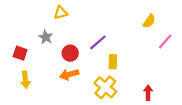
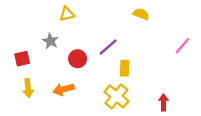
yellow semicircle: (149, 21) -> (141, 14), moved, turned -104
red square: (20, 53) -> (22, 59), turned -32
orange arrow: (69, 74) -> (63, 89), moved

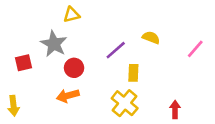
yellow semicircle: (141, 14) -> (151, 38), moved
gray star: (50, 41) -> (54, 44), size x1.5
red circle: (78, 59) -> (74, 68), moved
yellow arrow: (28, 88) -> (13, 106), moved

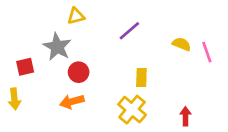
yellow semicircle: (151, 38) -> (181, 44), moved
pink line: (195, 49) -> (207, 52), turned -60
purple line: (116, 50) -> (129, 31), moved
yellow arrow: (13, 106) -> (14, 99), moved

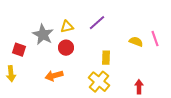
yellow triangle: (76, 16) -> (67, 27), moved
yellow semicircle: (181, 44) -> (136, 42), moved
red square: (25, 67) -> (19, 50), turned 32
red circle: (79, 72) -> (66, 48), moved

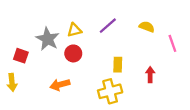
yellow semicircle: (136, 42) -> (147, 27), moved
yellow cross: (99, 82) -> (110, 91), turned 35
red arrow: (139, 87) -> (150, 75), moved

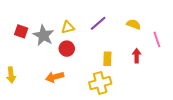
red square: (21, 56) -> (21, 31), moved
red arrow: (150, 75) -> (137, 56), moved

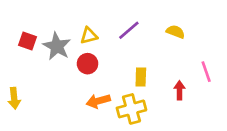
pink line: (157, 39) -> (206, 72), moved
red arrow: (137, 56) -> (179, 90), moved
orange arrow: (55, 77) -> (98, 101), moved

